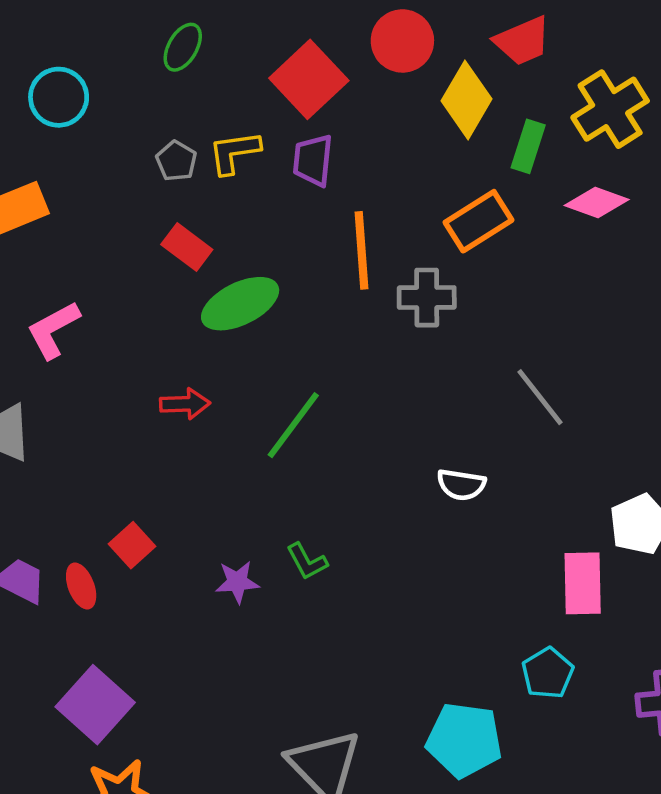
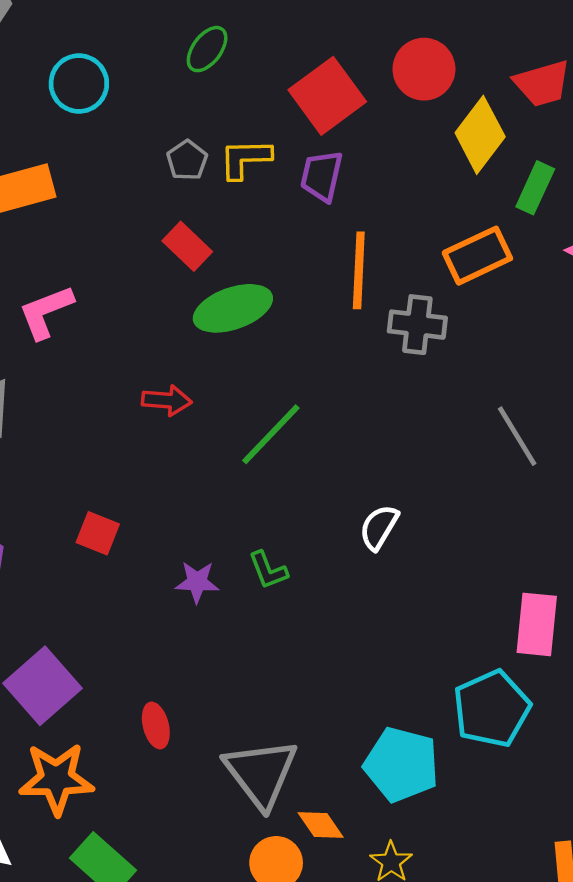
white semicircle: (461, 485) -> (379, 527), moved, turned 105
red square: (132, 545) -> (98, 533), turned -33
red ellipse: (81, 586) -> (156, 725), moved
cyan pentagon: (548, 673) -> (492, 709), size x1.5

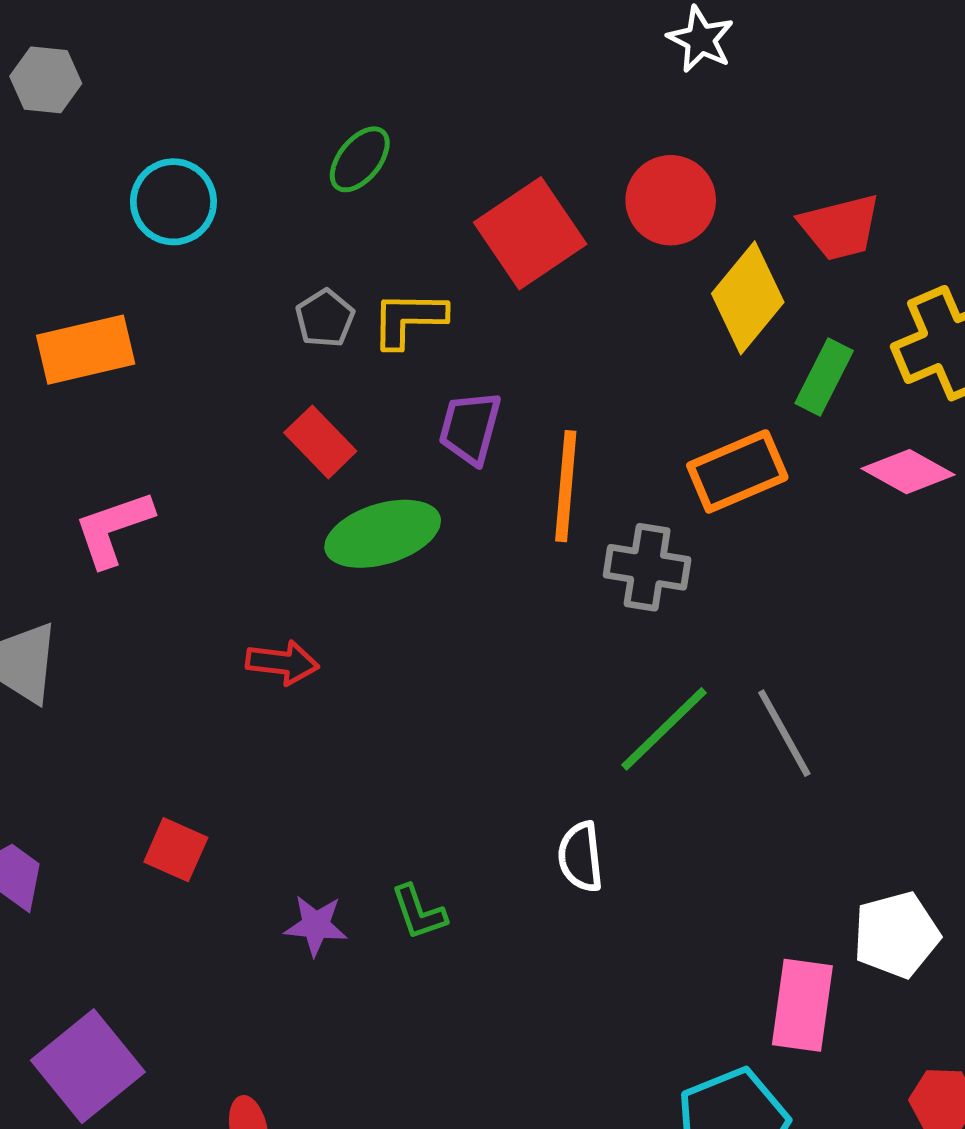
purple trapezoid: (322, 176) -> (470, 428), moved
green line: (271, 434) -> (664, 729), moved
white semicircle: (379, 527) -> (581, 857), turned -39

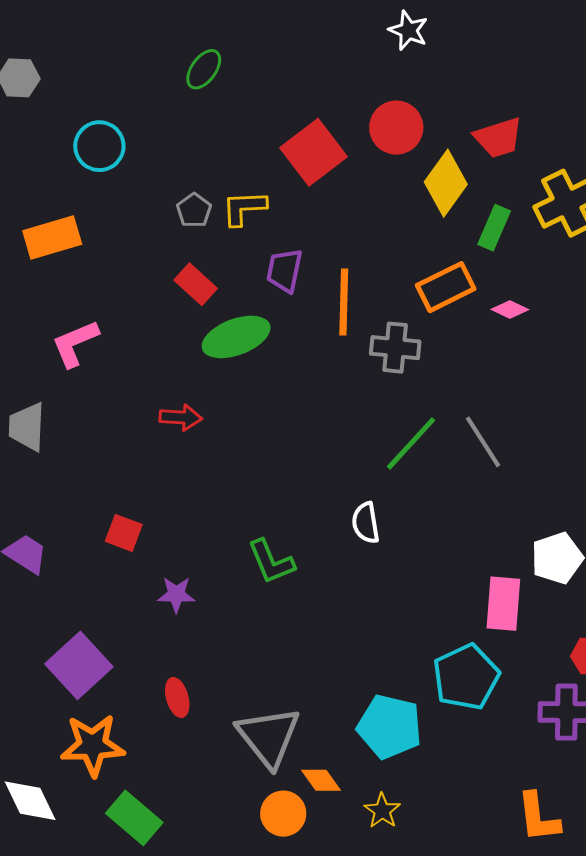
green ellipse: (360, 159) -> (204, 69), moved
pink diamond: (908, 472) -> (510, 310), moved, size x0.7
green L-shape: (419, 912) -> (271, 562), size x1.4
purple star: (316, 925) -> (176, 594), moved

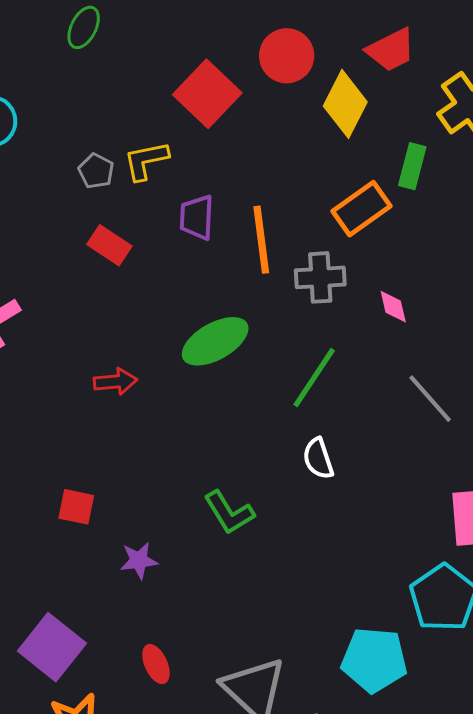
green rectangle: (494, 228) -> (412, 166), moved
pink diamond: (510, 310) -> (393, 307), moved, turned 60
green ellipse: (236, 337) -> (215, 341), moved
gray line: (483, 442) -> (430, 399), moved
green line: (411, 443) -> (314, 378), moved

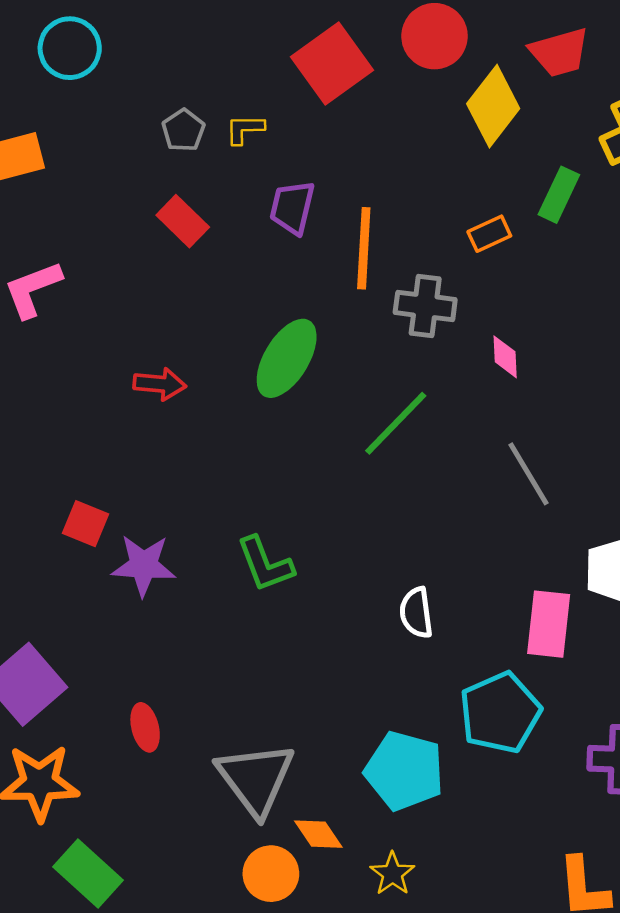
yellow L-shape: (146, 161) -> (245, 129), size x0.7
orange rectangle: (361, 209) -> (489, 234), size x0.6
green ellipse: (215, 341) -> (287, 358), turned -40
white semicircle: (318, 458) -> (416, 613), moved
purple star: (139, 560) -> (144, 565), moved, size x1.4

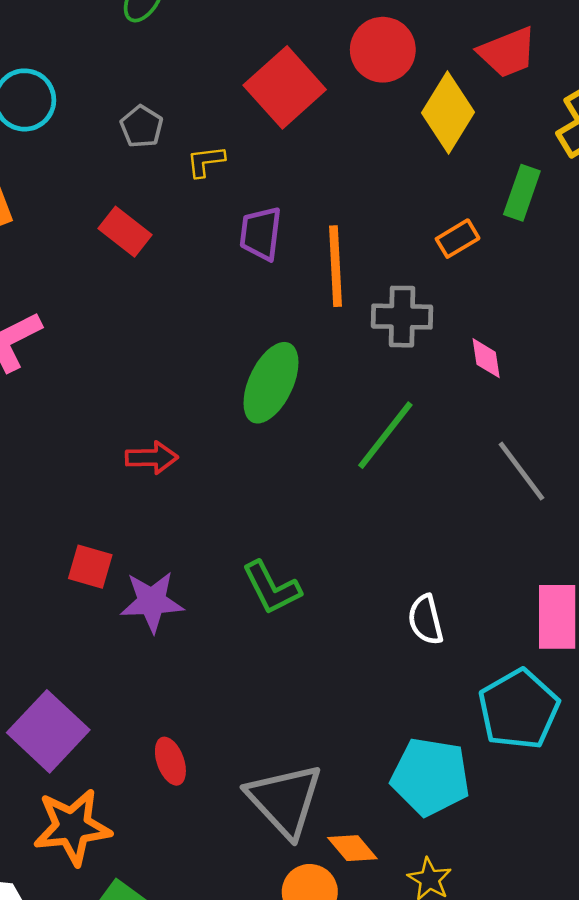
gray pentagon: (183, 130) -> (142, 127), moved
red rectangle: (183, 221) -> (125, 232), moved
red arrow: (160, 384) -> (152, 458), moved

